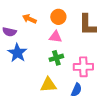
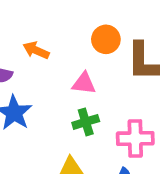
orange circle: (58, 17) -> (106, 39), moved

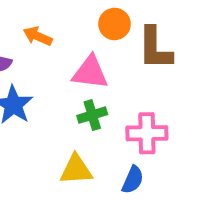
pink triangle: (84, 83) -> (90, 73), size x1.4

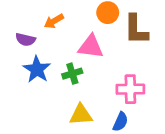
orange arrow: (38, 36) -> (54, 21), turned -54
green cross: (92, 115) -> (72, 74), moved

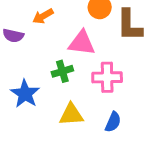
blue star: (37, 69) -> (25, 94), moved
pink cross: (130, 89) -> (107, 77), moved

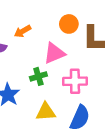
pink triangle: (82, 43) -> (54, 53), turned -30
blue semicircle: (113, 122) -> (80, 118), size x1.5

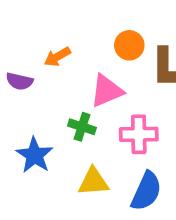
green cross: (38, 76) -> (82, 127), turned 35

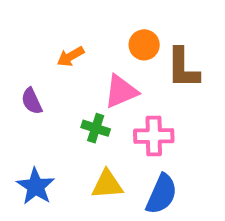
purple semicircle: (19, 81) -> (32, 101), moved, turned 52
blue star: (35, 155) -> (36, 186), moved

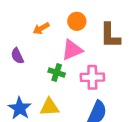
orange circle: (144, 45) -> (77, 21), moved
yellow triangle: (107, 184) -> (49, 107), moved

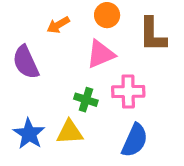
purple semicircle: (17, 56) -> (26, 62), size x1.5
green cross: (57, 73) -> (86, 100), moved

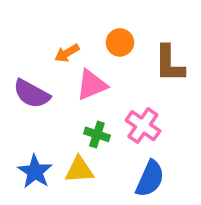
pink triangle: (101, 54) -> (92, 85), moved
purple semicircle: (26, 62) -> (32, 94), turned -36
pink cross: (128, 92) -> (143, 126), turned 36

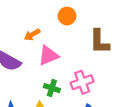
orange circle: (120, 42) -> (67, 16), moved
pink cross: (143, 126) -> (82, 82), turned 35

